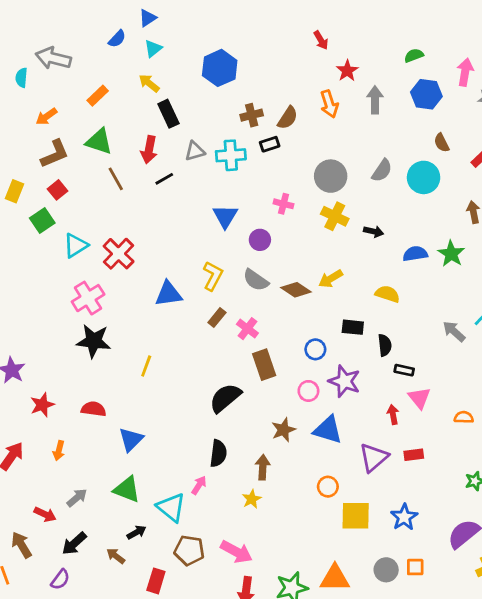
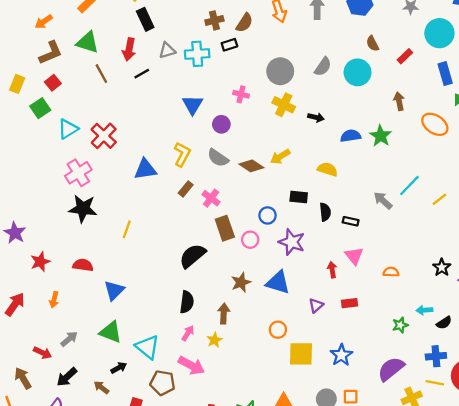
black rectangle: (404, 370) -> (351, 221), moved
pink circle: (308, 391) -> (250, 240), moved
purple triangle: (374, 458) -> (316, 305), size x0.6
pink arrow: (199, 485) -> (188, 333), moved
pink arrow: (236, 552) -> (191, 365), moved

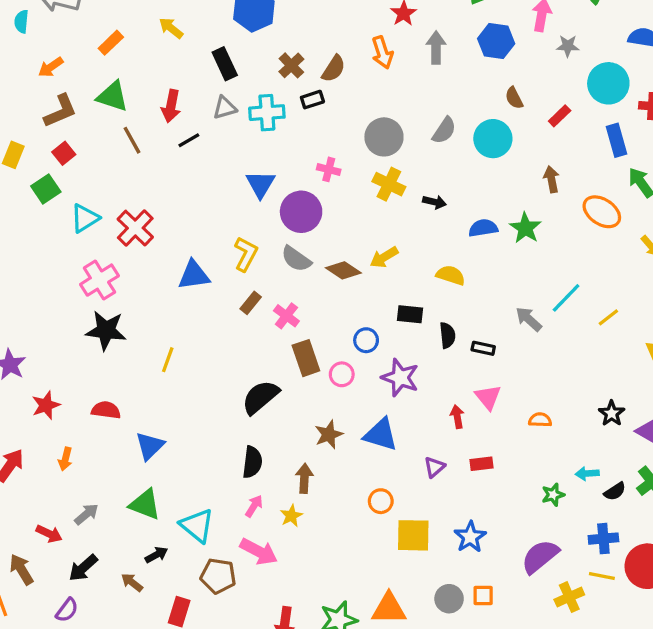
black rectangle: (145, 19) -> (225, 64), moved
brown cross: (214, 20) -> (291, 65), turned -30
purple circle: (221, 124) -> (301, 212), size x1.6

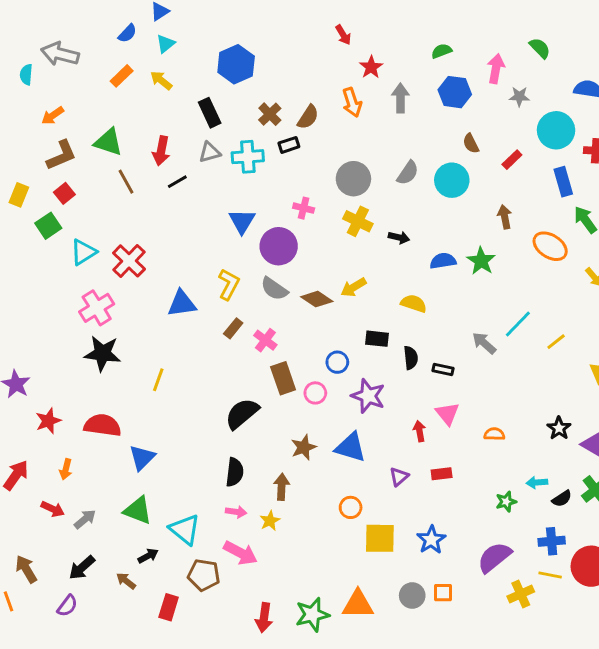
orange rectangle: (111, 43) -> (122, 76), moved
red semicircle: (106, 410) -> (103, 425), size x1.4
pink arrow: (254, 506) -> (236, 512), turned 66
red arrow: (49, 534) -> (53, 509), moved

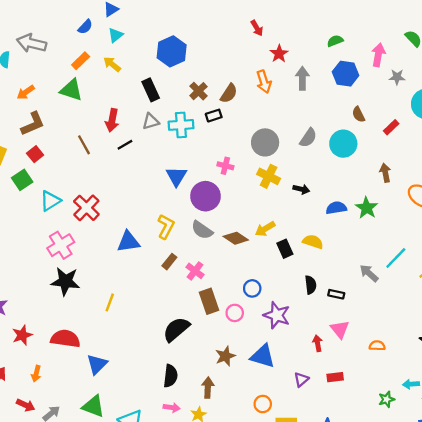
green triangle: (108, 142) -> (71, 90), moved
black rectangle: (377, 339) -> (285, 249), moved, turned 60

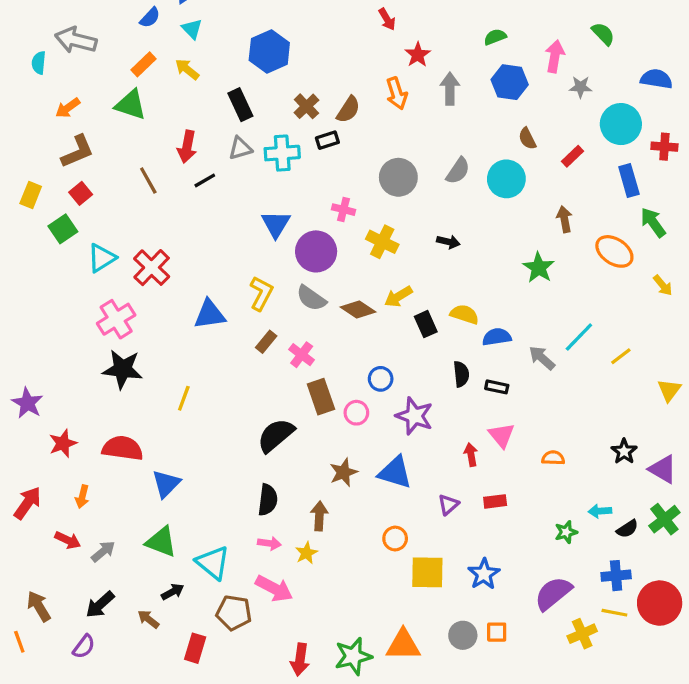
cyan triangle: (116, 35) -> (192, 29), turned -35
yellow cross: (269, 176) -> (382, 242), moved
blue semicircle: (336, 208) -> (497, 337), moved

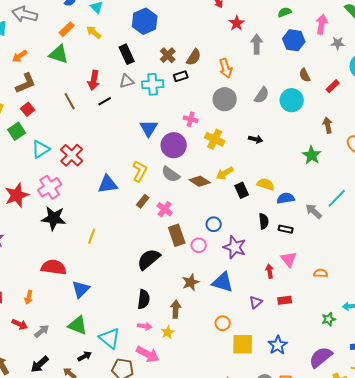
orange arrow: (397, 93) -> (226, 68), moved
red star: (63, 443) -> (17, 195), moved, size x1.4

